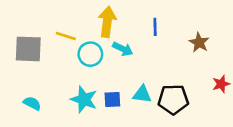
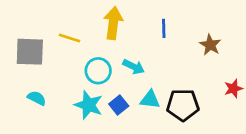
cyan arrow: (123, 49) -> (134, 67), moved
cyan circle: (90, 54) -> (98, 71), moved
blue square: (112, 99) -> (119, 105), turned -36
cyan semicircle: (32, 103) -> (37, 98), moved

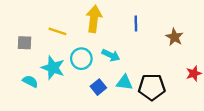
gray square: (30, 52) -> (25, 43), size x0.6
cyan star: (89, 105) -> (53, 68), moved

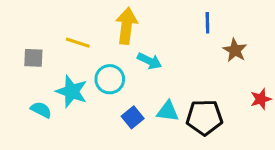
blue line: (136, 23) -> (207, 23), moved
cyan arrow: (111, 55) -> (149, 61), moved

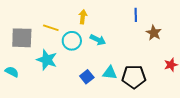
yellow arrow: (127, 26) -> (83, 17), size x0.6
gray square: (33, 58) -> (22, 38), size x1.6
cyan circle: (110, 79) -> (72, 41), moved
cyan semicircle: (41, 110) -> (12, 72), moved

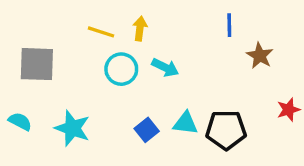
yellow line: (51, 28) -> (101, 32), moved
cyan star: (47, 60) -> (72, 128), moved

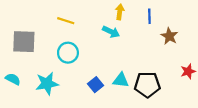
yellow arrow: (140, 29) -> (120, 12), moved
cyan arrow: (165, 67) -> (111, 32), moved
cyan circle: (121, 69) -> (68, 53), moved
cyan star: (72, 128) -> (47, 83), turned -30

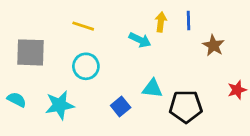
yellow arrow: (120, 12) -> (161, 22), moved
cyan triangle: (121, 80) -> (152, 88), moved

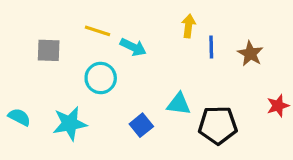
blue line: (189, 21) -> (211, 47), moved
cyan arrow: (140, 40) -> (133, 47), moved
gray square: (30, 52) -> (49, 50), moved, size x0.7

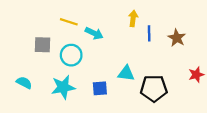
gray square: (49, 50) -> (42, 45), moved
cyan semicircle: (19, 117) -> (24, 83), moved
cyan star: (70, 124) -> (63, 87), moved
blue square: (141, 125) -> (100, 88), turned 35

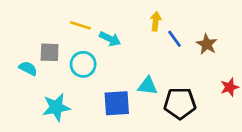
blue line: (149, 33) -> (175, 39), turned -35
cyan semicircle: (24, 83) -> (28, 68), moved
cyan star: (63, 87) -> (56, 107), moved
blue square: (100, 88) -> (117, 103), size x1.5

